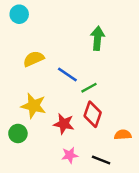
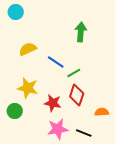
pink star: (70, 155) -> (58, 129), size x1.5

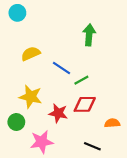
red diamond: (77, 95) -> (85, 104), turned 70
pink star: (58, 129) -> (42, 142), moved

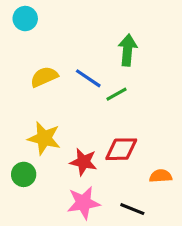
blue line: (62, 68) -> (88, 78), moved
green line: (81, 80) -> (117, 94), moved
pink star: (42, 142) -> (83, 203), moved

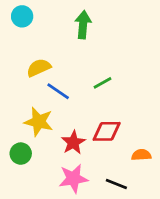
green arrow: (128, 50) -> (83, 25), moved
blue line: (88, 78) -> (58, 91), moved
red star: (83, 162) -> (73, 142), turned 30

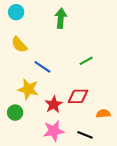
yellow semicircle: (39, 68) -> (19, 45), moved, turned -108
green line: (102, 83) -> (86, 61), moved

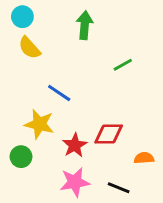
yellow semicircle: (19, 45) -> (29, 48), moved
green line: (86, 61) -> (123, 65), moved

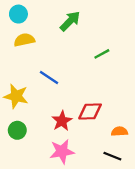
green arrow: (85, 25) -> (70, 21), turned 40
yellow semicircle: (29, 48) -> (24, 40), turned 120
yellow star: (39, 124) -> (16, 96), moved
black line: (119, 188) -> (112, 156), moved

